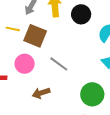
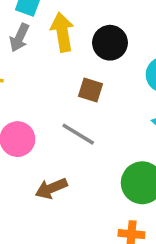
brown square: (35, 36) -> (90, 90), moved, size x0.6

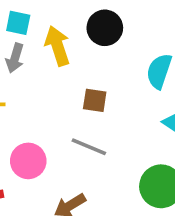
black circle: (110, 43) -> (105, 28), moved

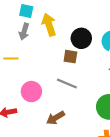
black circle: (105, 28) -> (81, 38), moved

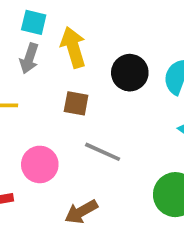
brown square: (70, 57) -> (76, 103), moved

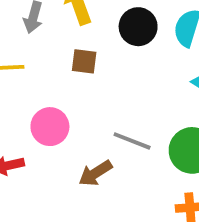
gray line: (103, 152) -> (132, 141), moved

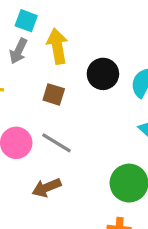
gray line: (132, 141) -> (57, 143), moved

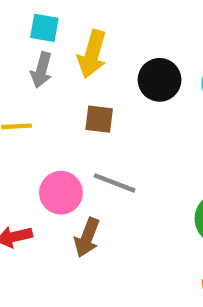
yellow arrow: (57, 46) -> (92, 54), turned -144
brown arrow: (47, 188) -> (87, 237), moved, turned -36

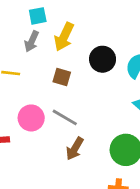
cyan square: (44, 28) -> (38, 16), turned -30
brown arrow: (87, 237) -> (75, 149), moved

